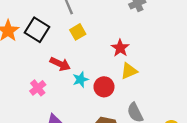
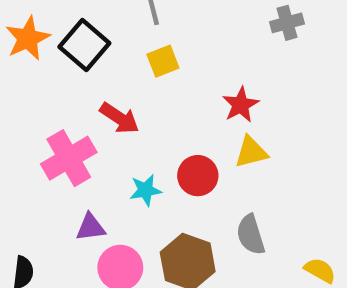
cyan star: (80, 79) -> (146, 190), moved
pink cross: (38, 88) -> (69, 158), size x1.6

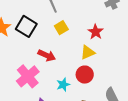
red star: (241, 105) -> (96, 32), moved
yellow triangle: (251, 152) -> (88, 52), moved

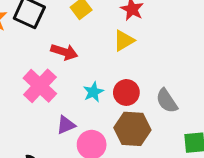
red circle: (85, 75) -> (126, 92), moved

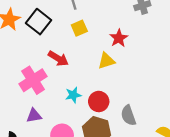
purple triangle: (66, 125) -> (34, 116), moved

